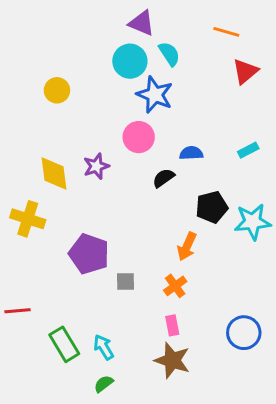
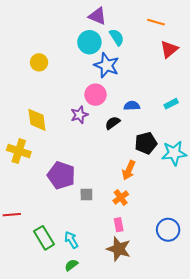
purple star: (96, 166) -> (79, 115), moved

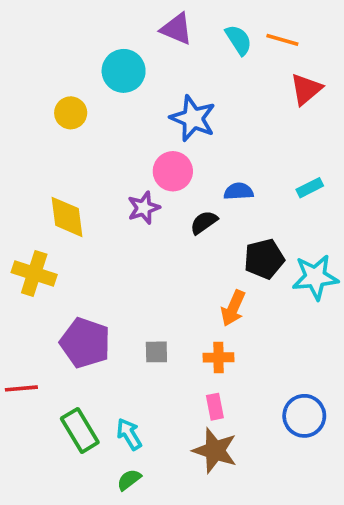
cyan semicircle: (117, 37) -> (239, 40), moved
cyan circle: (89, 42) -> (124, 71), moved
purple pentagon: (61, 175) -> (85, 343), moved
orange cross: (121, 197) -> (218, 357), turned 35

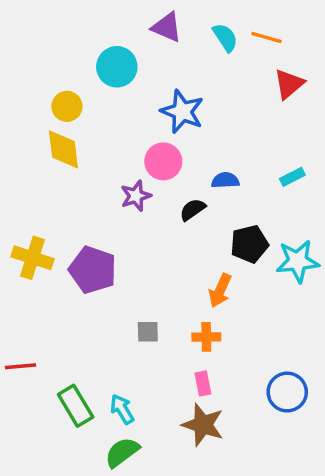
yellow diamond: (67, 217) -> (63, 149), moved
purple pentagon: (85, 343) -> (93, 270), moved
green semicircle: (129, 480) -> (122, 452), size x1.5

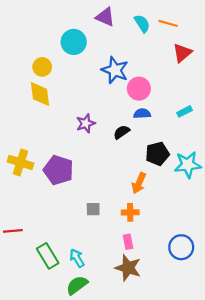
pink circle: (163, 161) -> (139, 89), moved

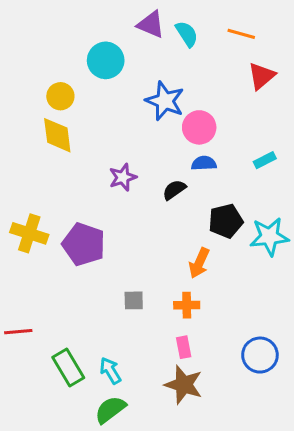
cyan semicircle: (142, 23) -> (187, 34), moved

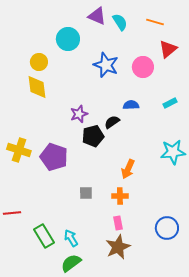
pink circle: (199, 127) -> (143, 67), moved
black pentagon: (226, 221) -> (93, 136), moved
brown star: (184, 385) -> (118, 247), turned 30

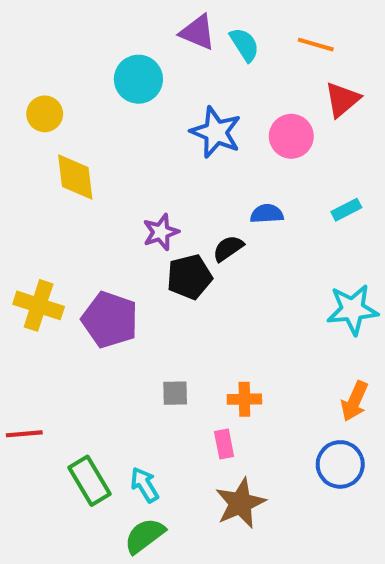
yellow circle: (39, 62) -> (45, 114), moved
orange arrow: (128, 169) -> (354, 401), moved
pink rectangle: (118, 223) -> (224, 444), moved

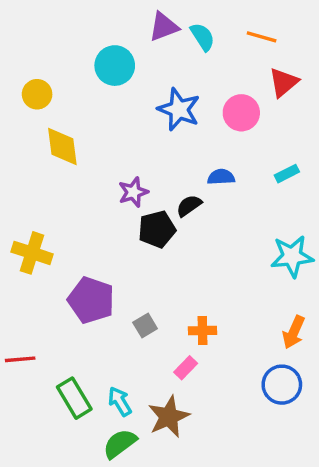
purple triangle: (198, 32) -> (164, 27), turned -44
purple pentagon: (110, 320) -> (91, 300), moved
gray square: (175, 393) -> (145, 326), turned -30
pink rectangle: (224, 444) -> (186, 368), turned 55
brown star: (240, 503) -> (169, 417), moved

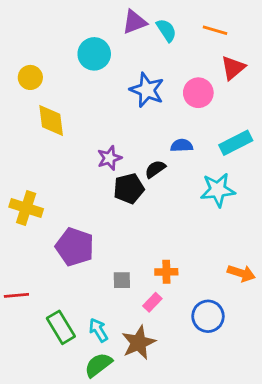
cyan rectangle: (287, 174) -> (236, 143), size x1.6
cyan star: (292, 256) -> (218, 190), moved
gray square: (145, 326) -> (122, 280), moved, turned 30
orange arrow: (294, 332) -> (241, 273), turned -96
blue circle: (282, 385) -> (208, 316), moved

